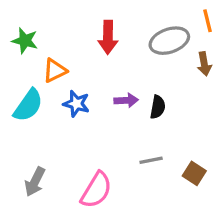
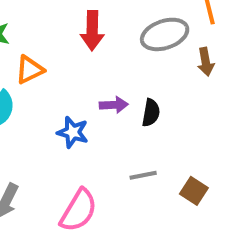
blue star: (76, 104) -> (73, 132), moved

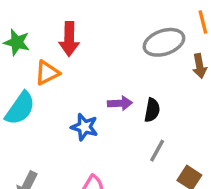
red arrow: (92, 31) -> (69, 39), moved
gray line: (143, 175) -> (157, 151), moved, turned -50

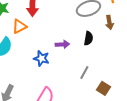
black semicircle: (152, 110) -> (88, 38), moved

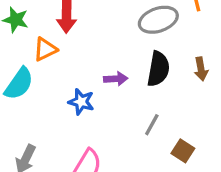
brown arrow: (109, 22) -> (201, 69), moved
black semicircle: (88, 38) -> (158, 69), size x1.5

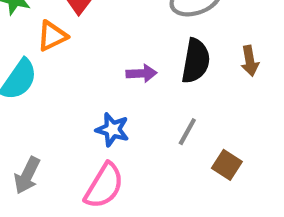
blue star: (81, 102) -> (112, 130), moved

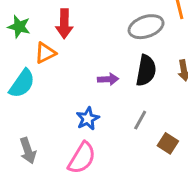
blue star: (112, 130) -> (88, 119), turned 30
gray arrow: (27, 175) -> (28, 151), turned -45

